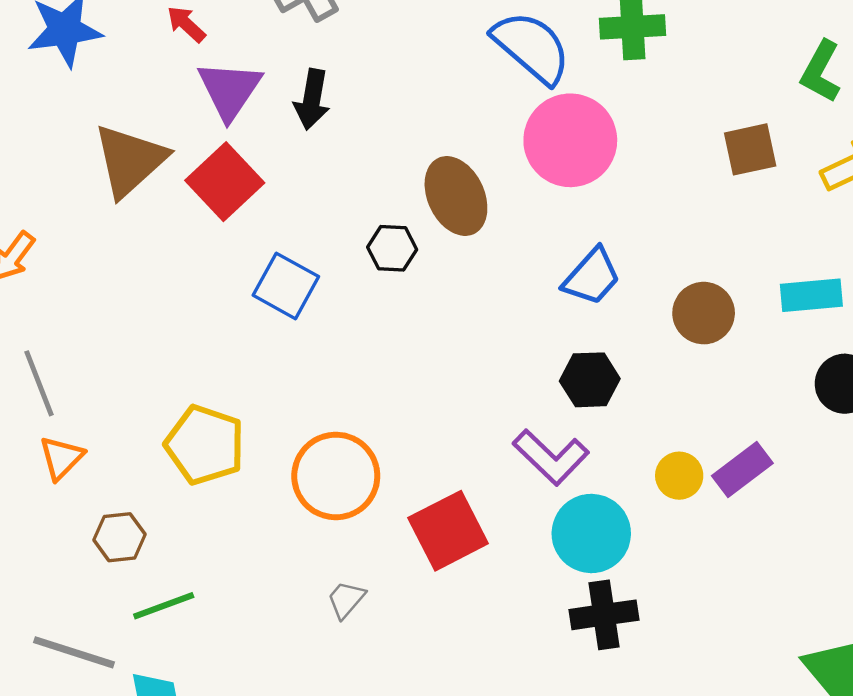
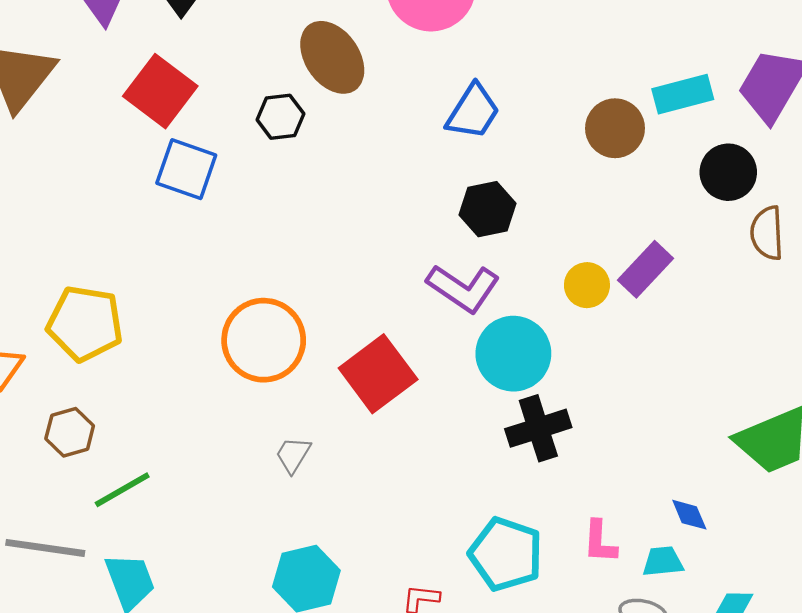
red square: (225, 182) -> (160, 91), moved
brown circle: (704, 313) -> (615, 128), moved
yellow pentagon: (205, 445) -> (85, 323), moved

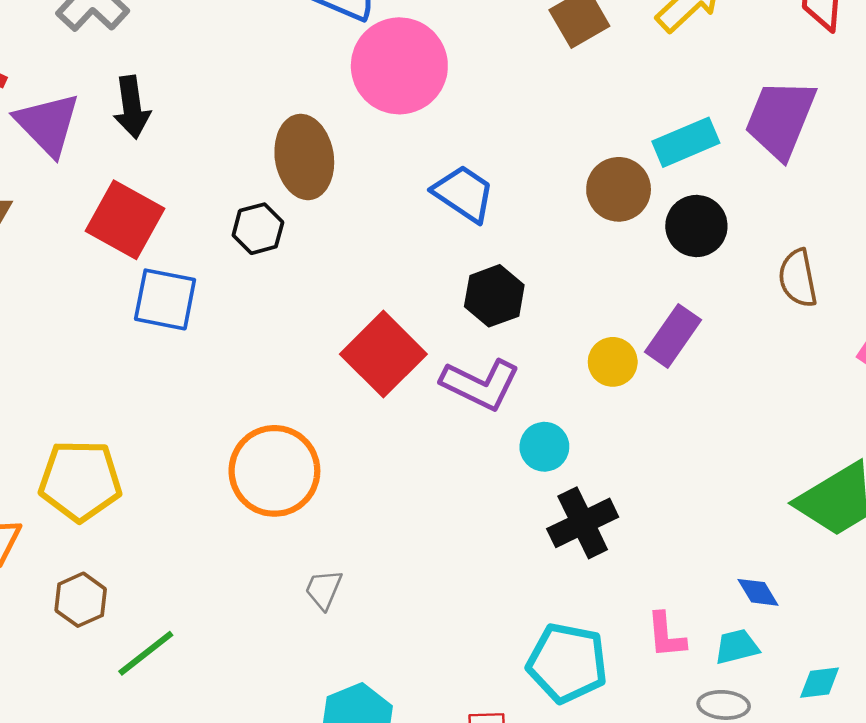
brown ellipse: (332, 57) -> (304, 157), turned 34
blue trapezoid: (473, 112) -> (464, 194), turned -80
black circle: (728, 172) -> (696, 226), moved
cyan circle: (513, 354) -> (544, 447), size x0.6
red square: (378, 374) -> (383, 354), moved

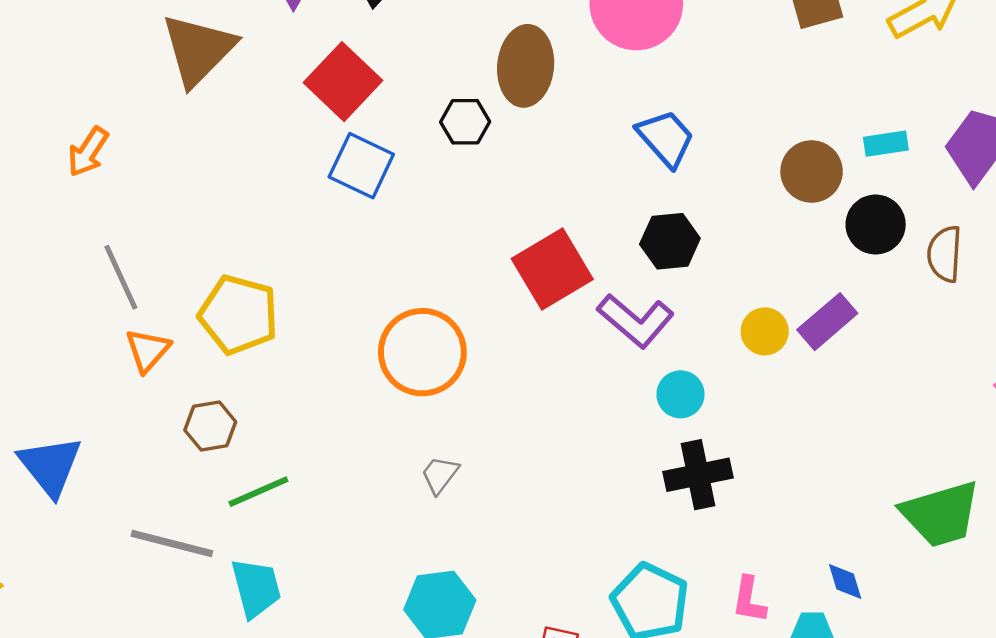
cyan rectangle: (686, 142) -> (886, 144), size x0.7
brown semicircle: (798, 278) -> (945, 254), moved

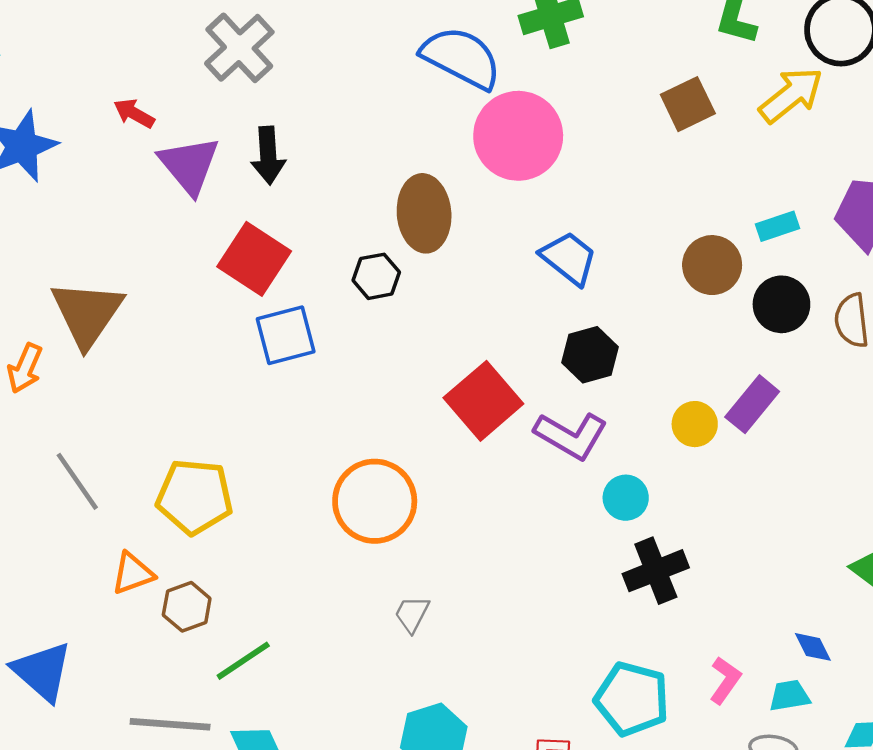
brown triangle: (198, 50) -> (87, 314), moved
blue square: (361, 166) -> (286, 335), turned -30
orange triangle: (148, 350) -> (133, 573), moved, turned 39
pink L-shape: (749, 600) -> (725, 680), turned -144

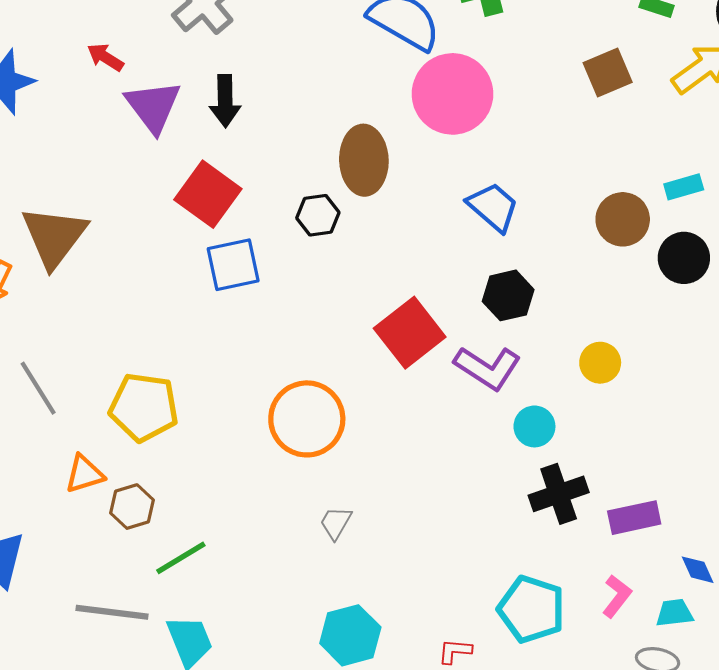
purple rectangle: (752, 404) -> (634, 518), moved, turned 36

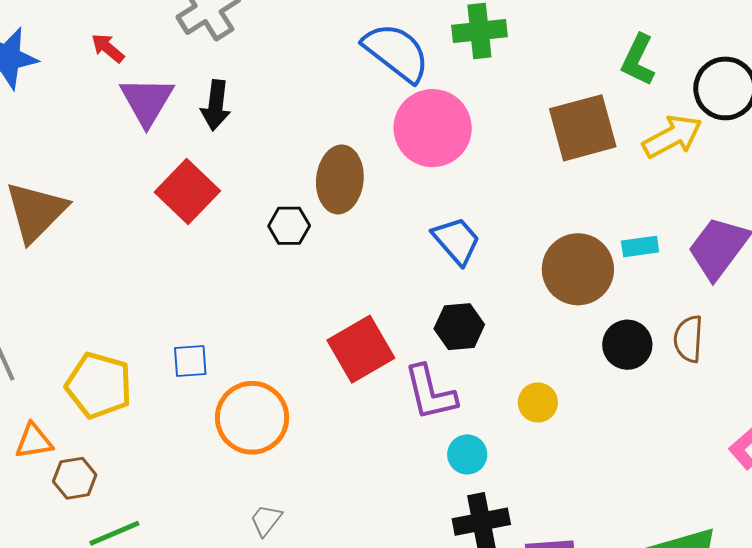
brown square: (608, 72) -> (583, 128), size x1.5
brown circle: (623, 219) -> (578, 269), size x1.4
black circle: (684, 258) -> (627, 345), moved
blue square: (233, 265) -> (190, 361), moved, size x0.7
purple L-shape: (488, 368) -> (430, 393), turned 36

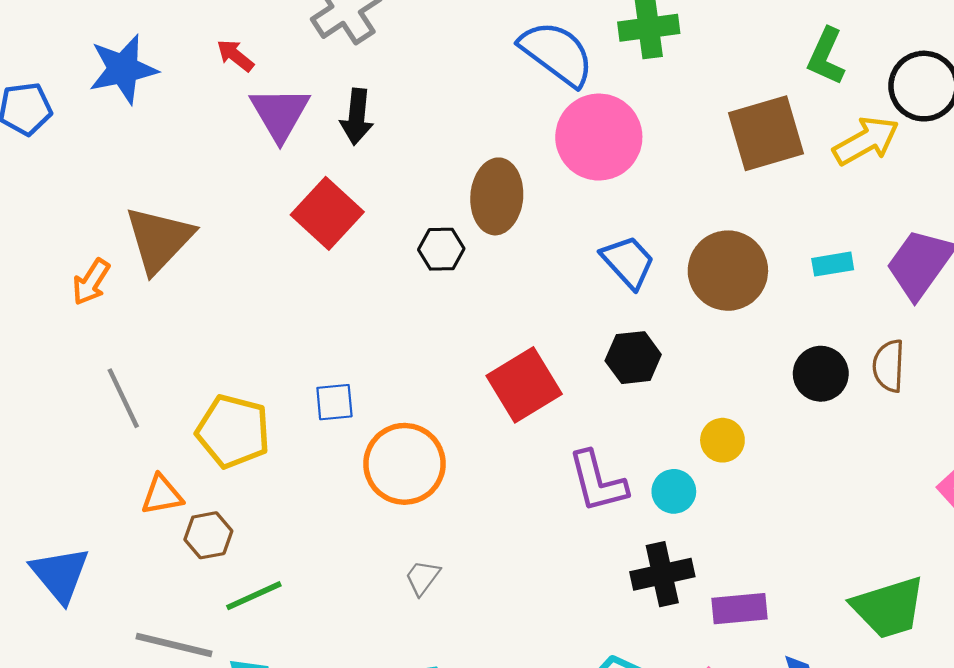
brown circle: (578, 269) -> (728, 271), moved
purple L-shape: (430, 393) -> (598, 482), moved
cyan circle: (467, 454) -> (674, 491), moved

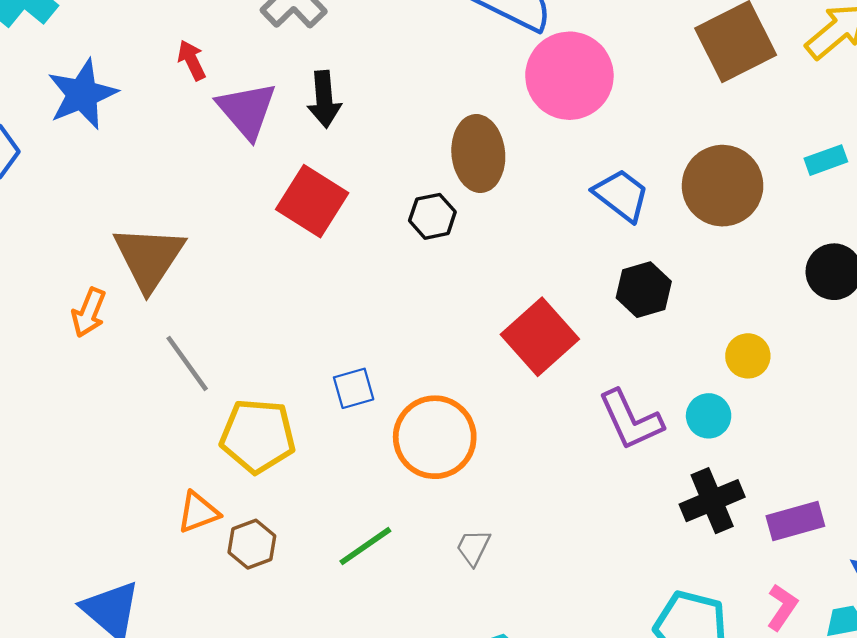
red arrow: (235, 55) -> (192, 60), turned 36
gray line: (123, 398) -> (187, 363), moved
green line: (254, 596) -> (365, 546), moved

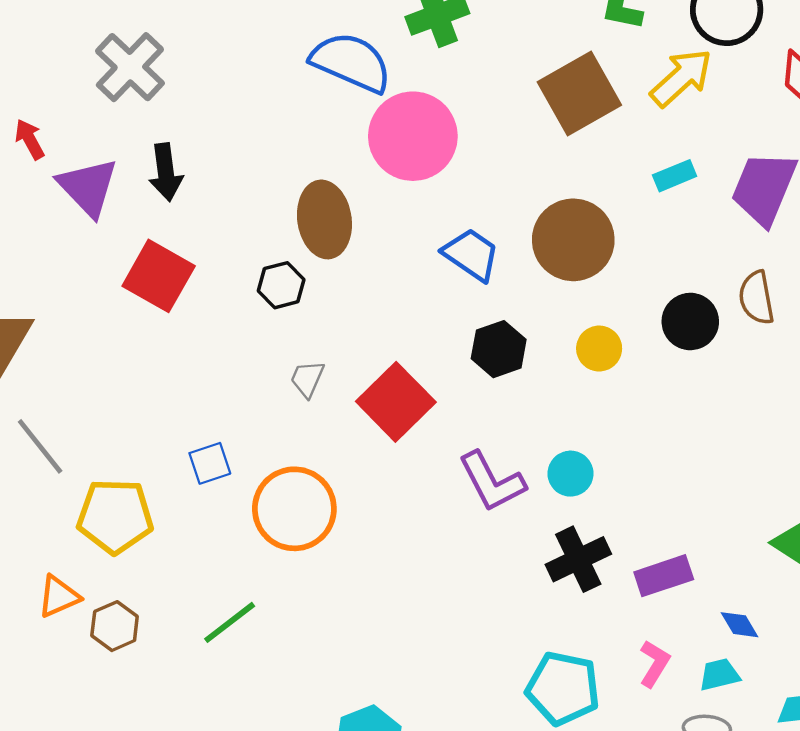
cyan rectangle: (826, 160) -> (675, 176), moved
yellow circle: (748, 356) -> (599, 349), moved
gray trapezoid: (473, 547) -> (307, 379), moved

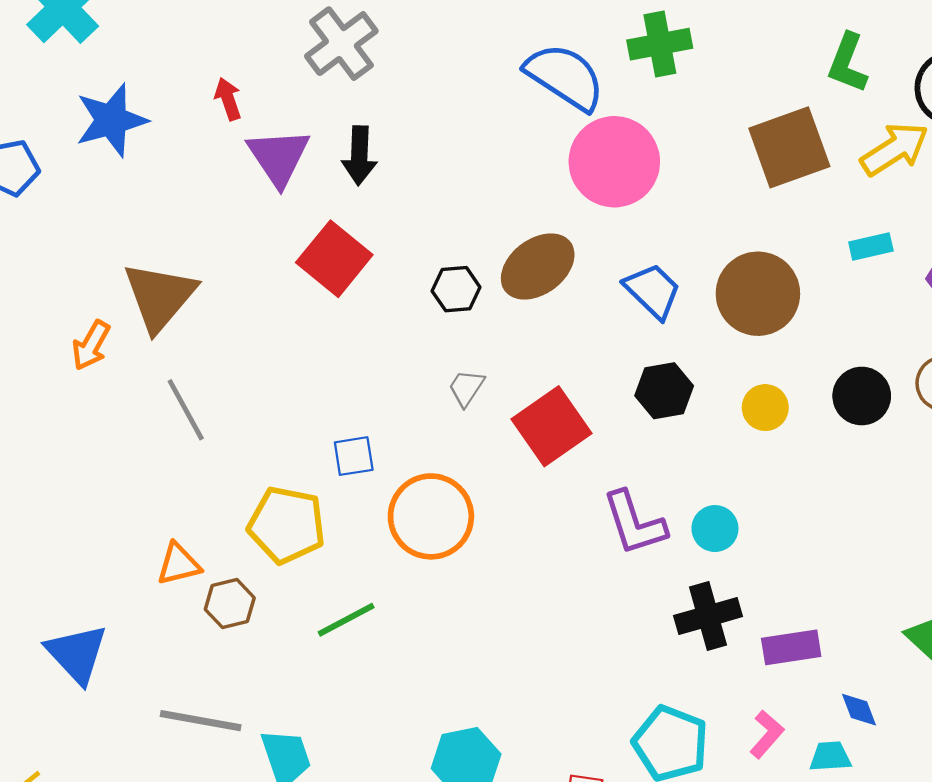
brown ellipse: (324, 219) -> (538, 267), moved, turned 52
yellow pentagon: (115, 516) -> (287, 525), moved

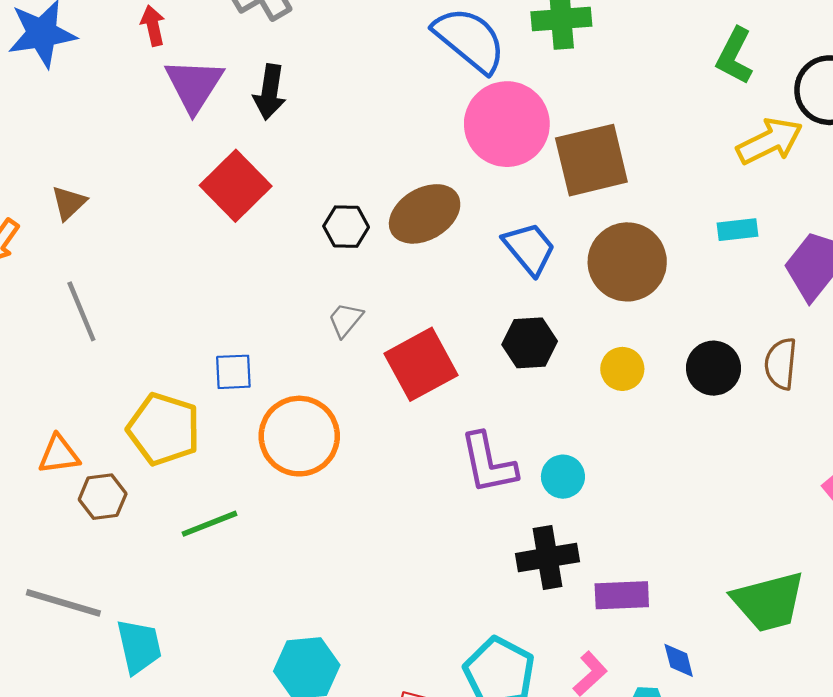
brown square: (789, 147) -> (591, 160), moved
brown triangle: (160, 296) -> (69, 203), size x0.5

